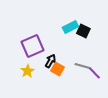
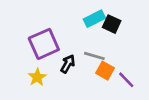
gray line: (82, 66) -> (94, 56), moved
orange square: (57, 69) -> (105, 71), moved

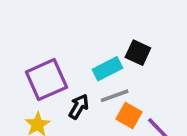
cyan rectangle: (94, 19) -> (107, 69), moved
gray line: (94, 56) -> (115, 96), turned -36

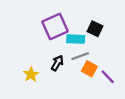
cyan rectangle: (107, 69) -> (76, 39), turned 30
purple square: (46, 80) -> (55, 26), moved

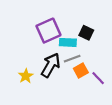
black arrow: (57, 63) -> (51, 65), size x1.6
orange square: (89, 69) -> (81, 71), turned 32

